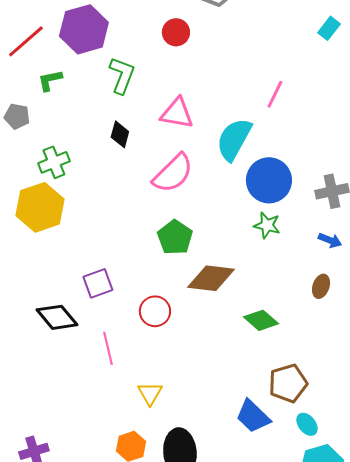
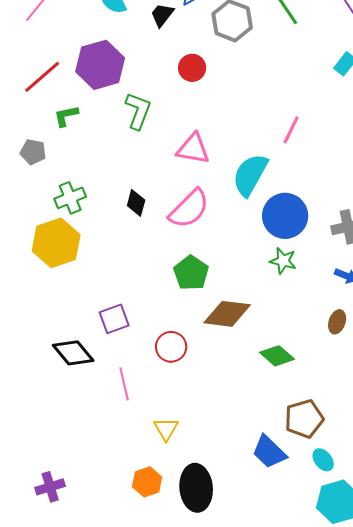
black diamond: (120, 134) -> (136, 203), moved

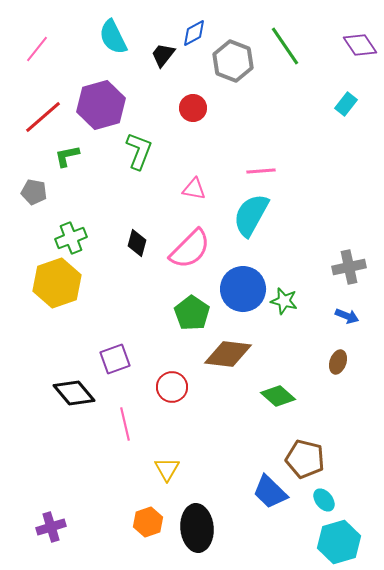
pink line: (291, 130) -> (261, 171), moved, turned 60
pink triangle: (193, 149) -> (194, 189), size x0.7
blue circle: (285, 216) -> (243, 289), moved
brown pentagon: (304, 419) -> (305, 459), turned 30

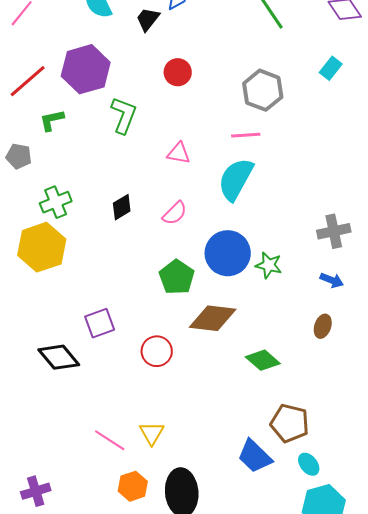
gray hexagon: (233, 61) -> (263, 90), moved
black diamond: (137, 243) -> (122, 207), turned 44
pink semicircle: (190, 249) -> (175, 213), size x0.6
pink line: (125, 424) -> (110, 440), moved, turned -44

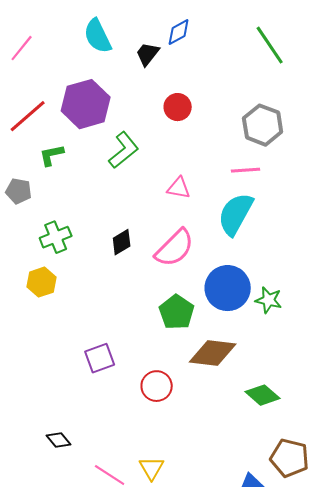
green L-shape: (124, 115) -> (124, 150), turned 30
pink semicircle: (175, 213) -> (175, 248), size x1.6
yellow hexagon: (42, 247) -> (42, 282), size x0.6
black diamond: (59, 357) -> (59, 440), moved, size x0.6

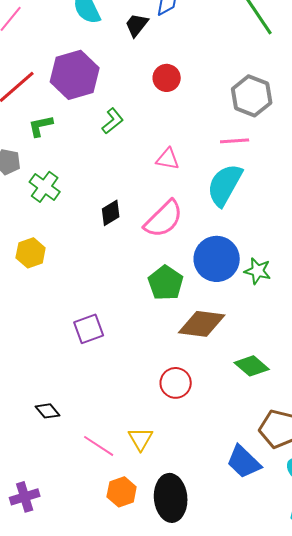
green L-shape: (124, 150) -> (113, 121), size x0.7
green cross: (56, 237) -> (45, 187), moved, turned -32
red circle: (157, 386) -> (176, 383), moved

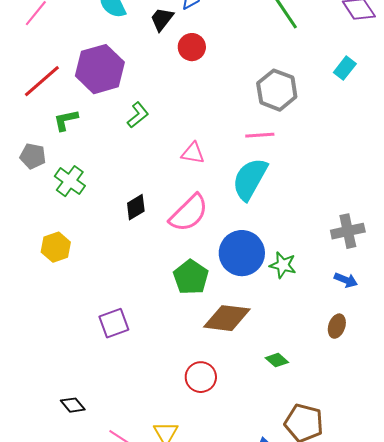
red circle: (167, 78) -> (192, 47), moved
green diamond: (252, 366) -> (277, 360), size x0.7

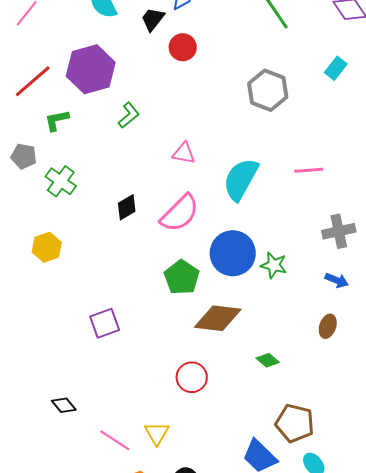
pink line: (260, 135) -> (309, 170), moved

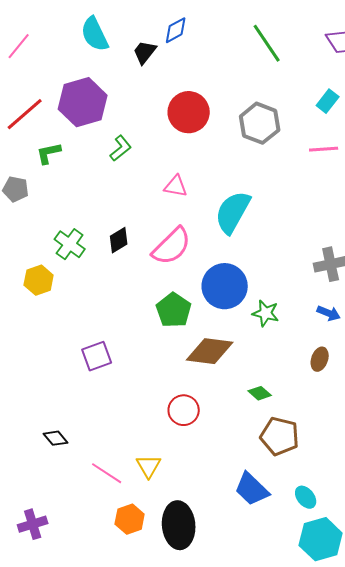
red circle: (183, 47) -> (189, 112), moved, size x1.5
pink line: (309, 170) -> (324, 149), moved
green cross: (61, 181) -> (70, 244), moved
green star: (274, 265) -> (266, 313), moved
brown pentagon: (295, 423) -> (280, 436), moved

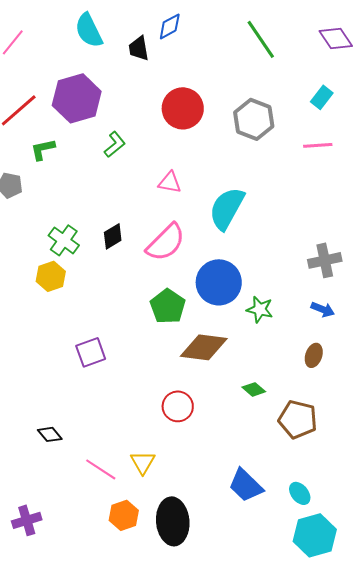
black trapezoid: (145, 52) -> (139, 48), turned -48
yellow hexagon: (39, 280) -> (51, 276), moved
brown pentagon: (280, 436) -> (298, 419), moved

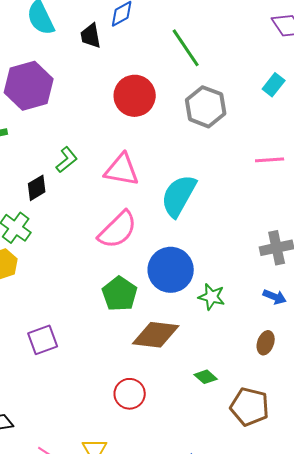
green line: (261, 39) -> (186, 48), moved
green L-shape: (115, 144) -> (67, 160), moved
pink line: (318, 145) -> (270, 160), moved
pink triangle: (170, 182) -> (122, 170), size x1.5
black diamond: (113, 236) -> (37, 188), moved

